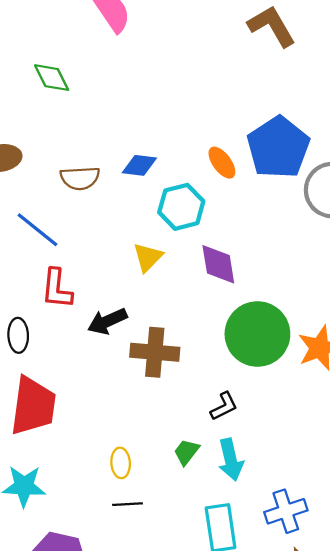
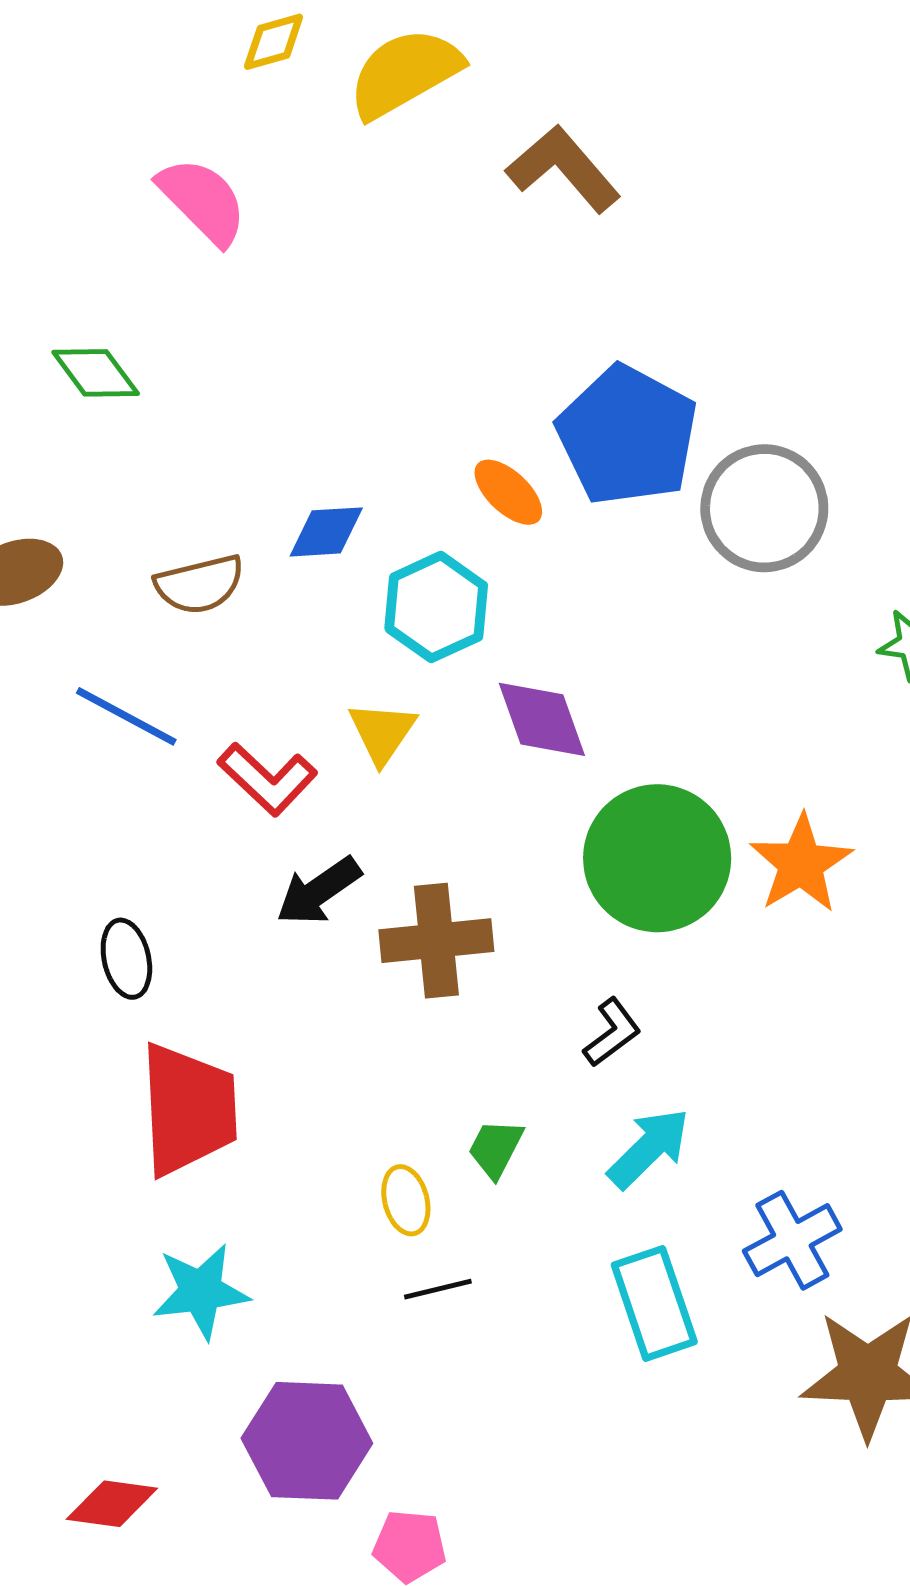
red L-shape: (57, 289) -> (267, 779), moved, turned -42
green trapezoid: (186, 452) -> (496, 1148), moved
cyan arrow: (231, 460) -> (649, 1148), turned -111

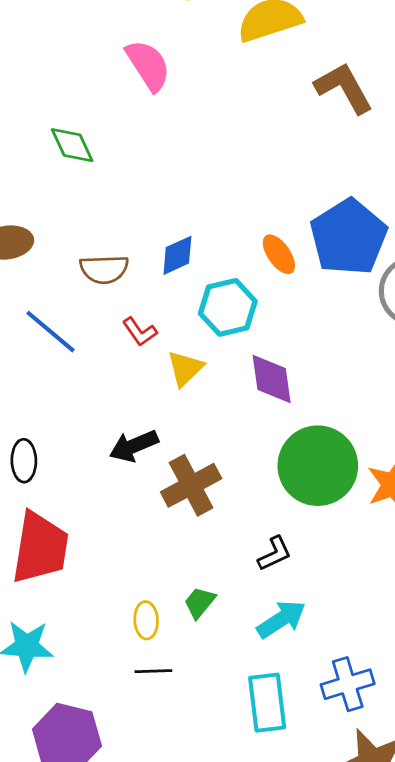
blue diamond: (326, 532) -> (177, 255), turned -33
red L-shape: (267, 779) -> (140, 332), moved, size x0.7
brown cross: (436, 941) -> (191, 485), turned -34

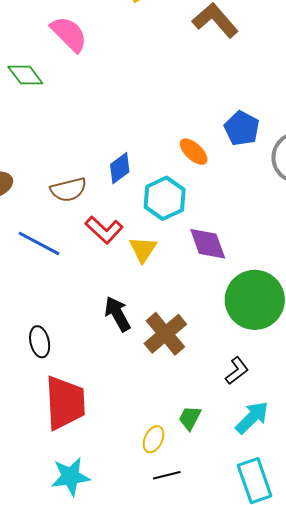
green diamond: (72, 145) -> (25, 75), moved
blue pentagon: (349, 237) -> (242, 128), size x0.6
red L-shape: (140, 332) -> (104, 230), size x1.4
black arrow: (134, 446) -> (117, 314), turned 96
yellow ellipse: (146, 620) -> (154, 439), turned 40

